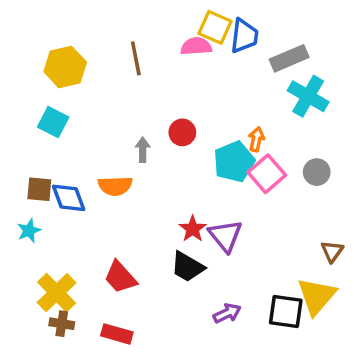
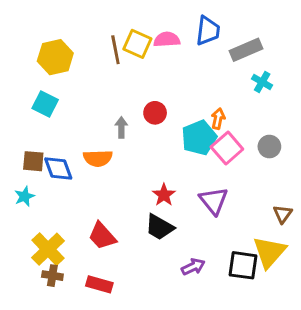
yellow square: (215, 27) -> (137, 44), moved
cyan cross: (308, 96) -> (262, 82), size x0.6
purple triangle: (225, 236) -> (214, 201), moved

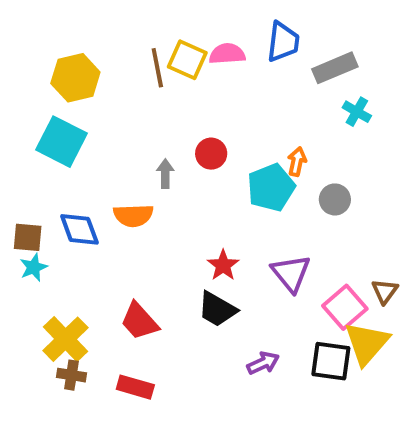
cyan square: (45, 104) -> (62, 142), size x1.4
gray circle: (269, 147) -> (335, 199), moved
pink square: (227, 148) -> (345, 307), moved
brown square: (33, 161) -> (28, 237), moved

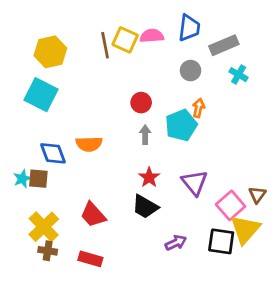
gray arrow: (165, 174) -> (145, 135), moved
gray circle: (335, 199) -> (191, 71), moved
brown square: (28, 237) -> (38, 179), moved

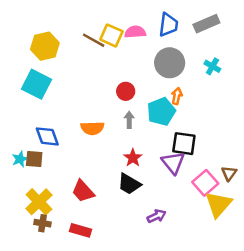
brown line: (105, 45) -> (94, 40), turned -50
gray rectangle: (224, 45) -> (206, 24), moved
gray circle: (191, 71) -> (170, 63), size x1.6
orange semicircle: (89, 144) -> (92, 128), moved
black square: (221, 241) -> (184, 144), moved

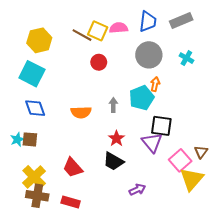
red circle: (126, 91) -> (99, 62), moved
blue diamond: (47, 136) -> (35, 108), moved
brown cross: (42, 223) -> (37, 196), size x1.5

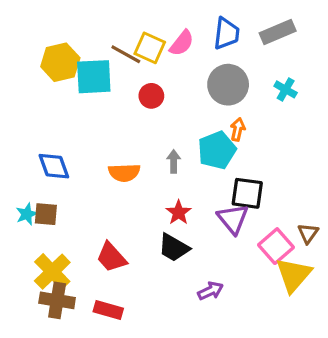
pink semicircle: (119, 28) -> (182, 43), turned 132
cyan square: (32, 74) -> (94, 77), moved, turned -30

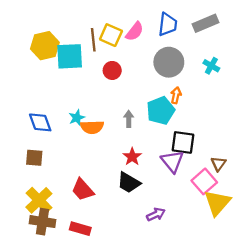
brown line: (126, 54) -> (93, 40), turned 55
cyan star: (27, 214) -> (77, 118), moved
brown triangle: (308, 233) -> (218, 164), moved

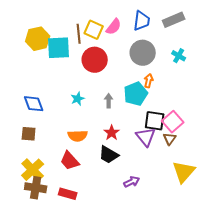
red circle: (112, 70) -> (95, 60), size x1.6
cyan star: (77, 118) -> (78, 99), moved
orange semicircle: (92, 127) -> (78, 136), moved
brown triangle: (218, 164) -> (170, 139), moved
pink square: (204, 181) -> (173, 122), moved

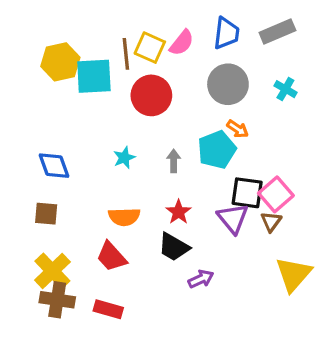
orange arrow: (149, 81) -> (238, 129), turned 112
purple arrow: (132, 182) -> (201, 279), moved

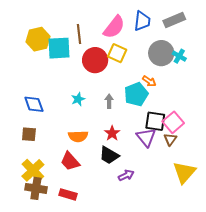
pink semicircle: (182, 43) -> (114, 27), size x1.4
yellow square: (150, 48) -> (117, 53), moved
gray circle: (228, 84) -> (161, 53), moved

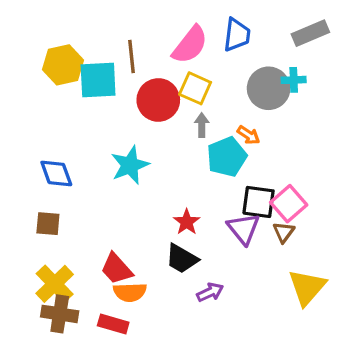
gray rectangle: (174, 20) -> (310, 33), moved
cyan cross: (179, 56) -> (294, 80), moved, turned -32
cyan star: (78, 99) -> (130, 165), size x1.6
gray arrow: (109, 101) -> (202, 125), moved
orange semicircle: (78, 136) -> (130, 292), moved

